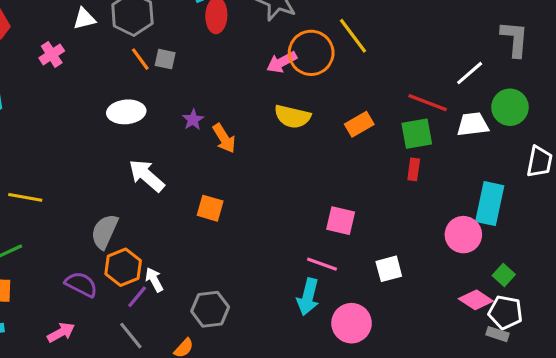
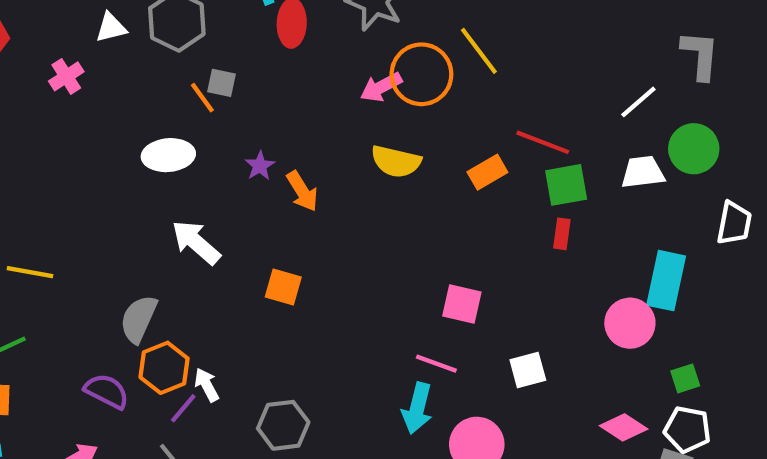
orange line: (140, 59) -> (202, 98), moved
red line: (428, 103) -> (543, 142), moved
green square: (504, 275) -> (685, 378), turned 30
pink diamond: (476, 300) -> (624, 427), moved

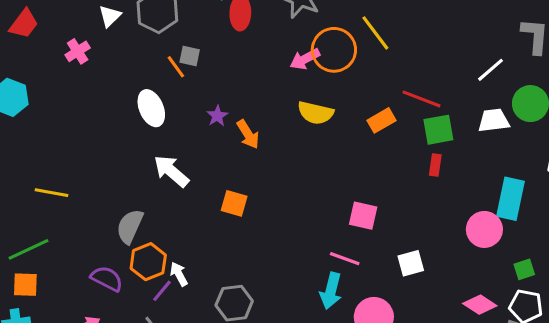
white triangle: (111, 27) -> (110, 16), turned -30
white ellipse: (168, 155) -> (151, 108), turned 72

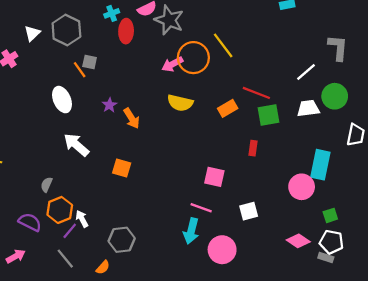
red rectangle: (435, 165) -> (253, 148), moved
gray semicircle: (130, 226) -> (47, 185), size x0.6

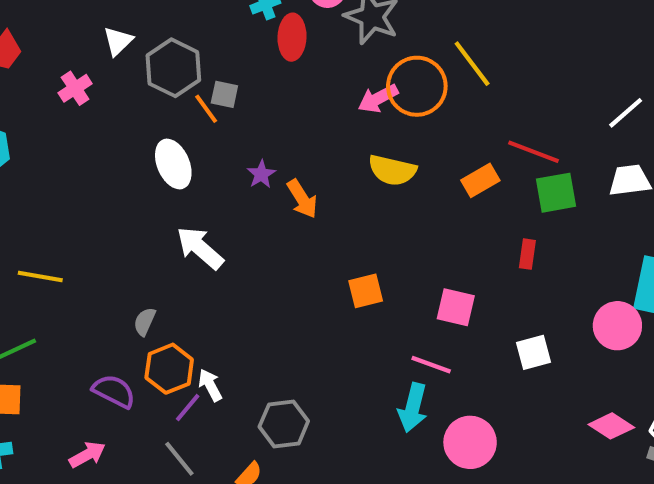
gray hexagon: (66, 30) -> (173, 68), moved
orange square: (122, 168) -> (366, 291), moved, turned -30
white square: (249, 211) -> (534, 352), moved

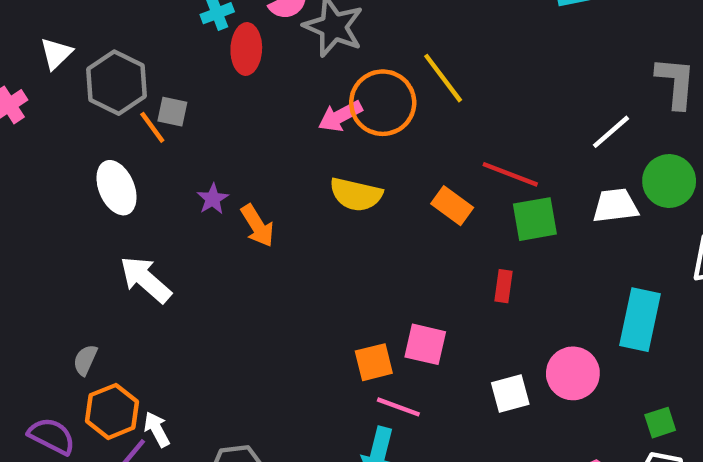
orange rectangle: (480, 180) -> (452, 206), turned 66
orange square: (366, 291) -> (374, 362), moved
pink circle: (617, 326) -> (573, 373), moved

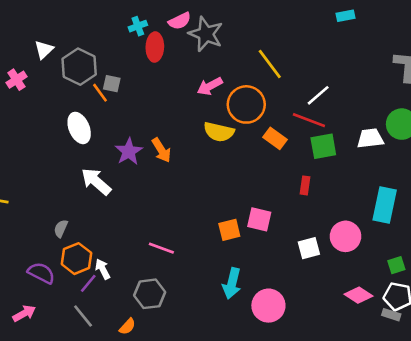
orange circle: (383, 103) -> (246, 104), moved
white line: (611, 132) -> (318, 95), moved
purple star: (213, 199) -> (129, 151), moved, size x1.5
pink line: (398, 407) -> (161, 248), moved

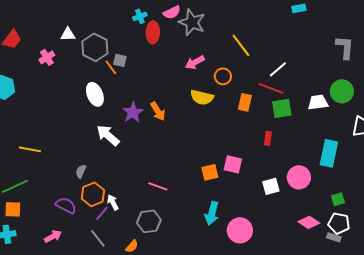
white triangle: (44, 50) -> (68, 34), turned 42
orange circle: (246, 104) -> (223, 76), size x0.6
orange rectangle: (275, 138) -> (245, 102), turned 66

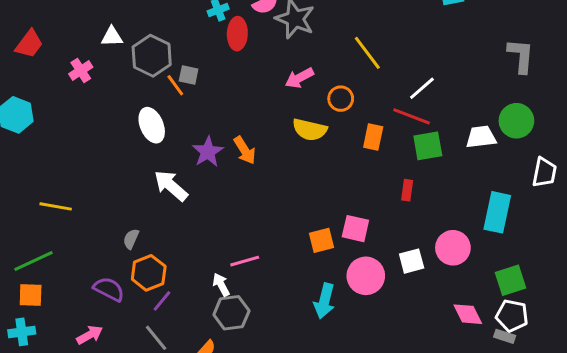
pink line: (158, 186) -> (245, 261), turned -36
green square: (338, 199) -> (511, 280), size x1.5
white arrow: (113, 202) -> (221, 285), moved
pink diamond: (309, 222) -> (468, 314), turned 30
pink circle: (240, 230) -> (366, 276), moved

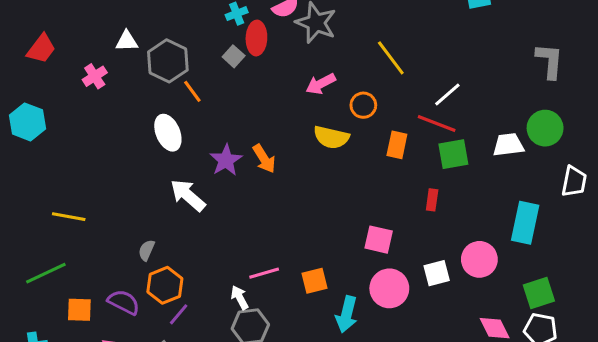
gray square: (189, 75) -> (234, 56), moved, turned 30
orange square: (321, 240) -> (314, 281), moved
orange square: (31, 295) -> (79, 310), moved

